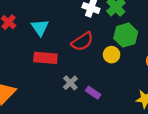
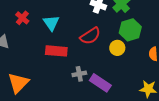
gray cross: (70, 83) -> (79, 74), turned 32
purple rectangle: (93, 93) -> (100, 83), size x1.5

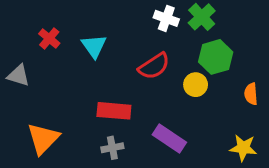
red rectangle: (56, 51) -> (114, 111), moved
gray cross: (79, 74) -> (112, 148), moved

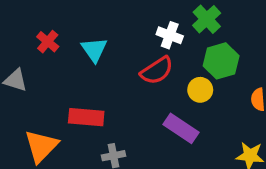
white cross: (166, 18) -> (170, 35), moved
red rectangle: (114, 111) -> (86, 117), moved
purple rectangle: (169, 139) -> (181, 128), moved

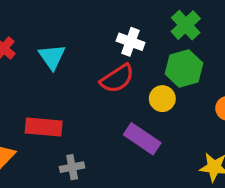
green cross: (207, 19) -> (186, 25), moved

